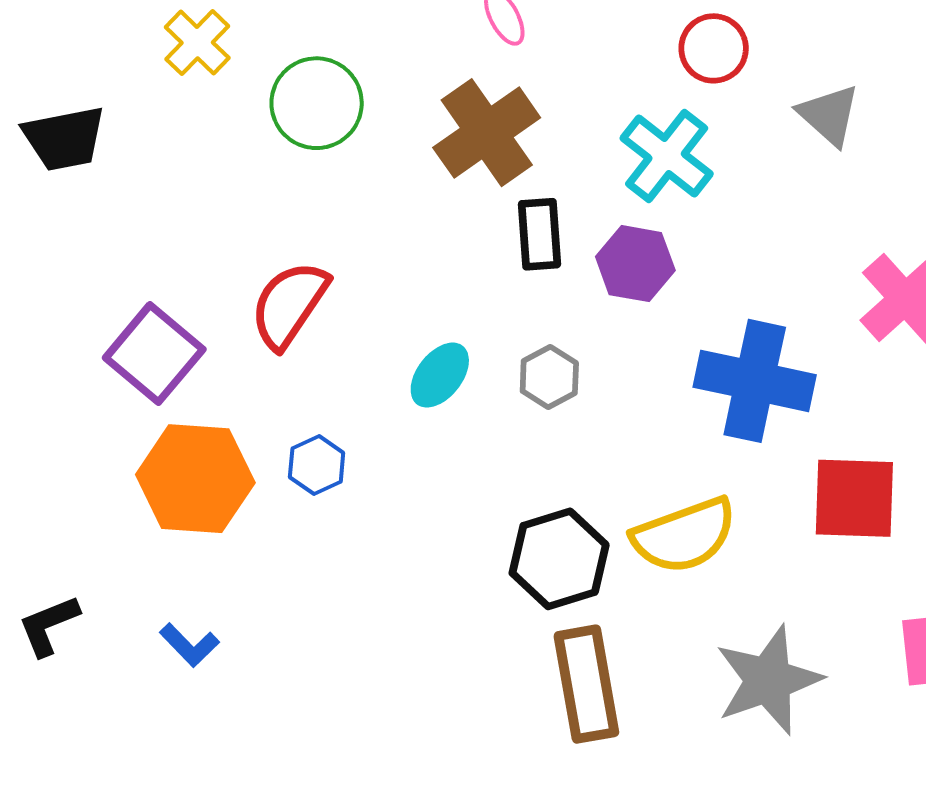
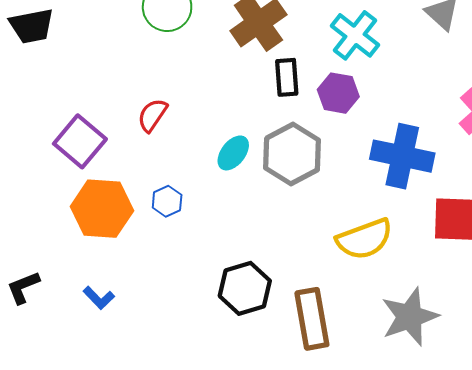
red semicircle: (289, 305) -> (152, 115), size x0.7
gray hexagon: (549, 377) -> (292, 154), size x1.8
black hexagon: (559, 559) -> (245, 288), moved

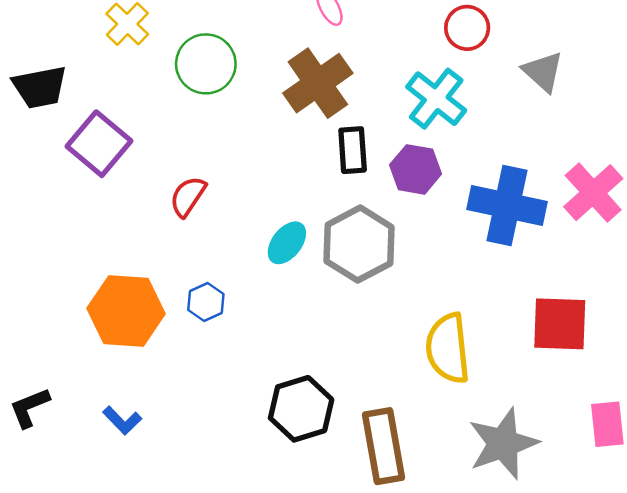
purple square: (80, 141) -> (99, 144), moved
blue cross: (402, 156) -> (507, 205), moved
yellow semicircle: (364, 239) -> (448, 348), turned 104

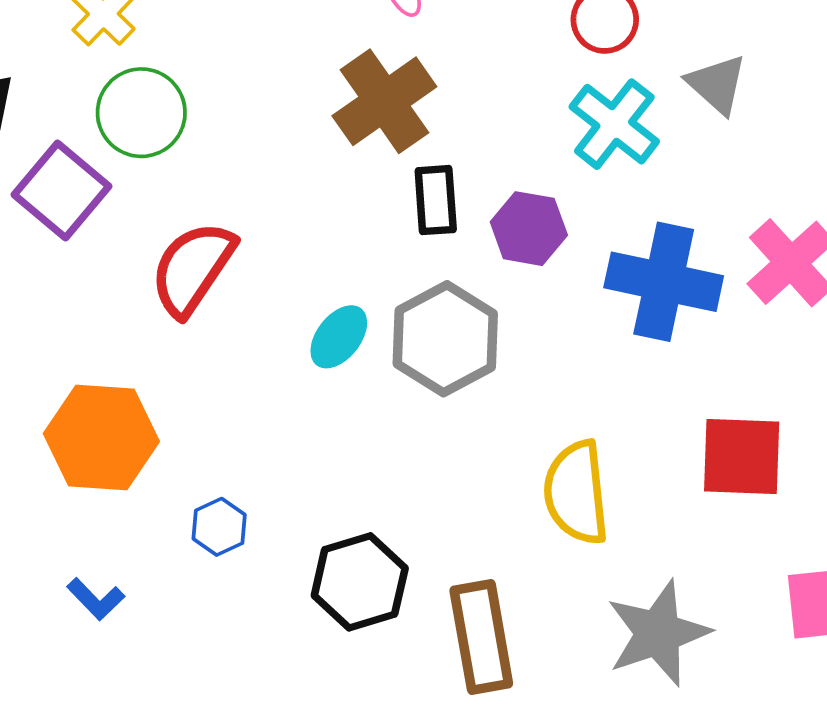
green circle: (206, 64) -> (141, 113), moved
cyan cross: (436, 99) -> (614, 124), moved
red semicircle: (188, 196) -> (193, 268), size x1.6
blue hexagon: (206, 302) -> (219, 527), moved

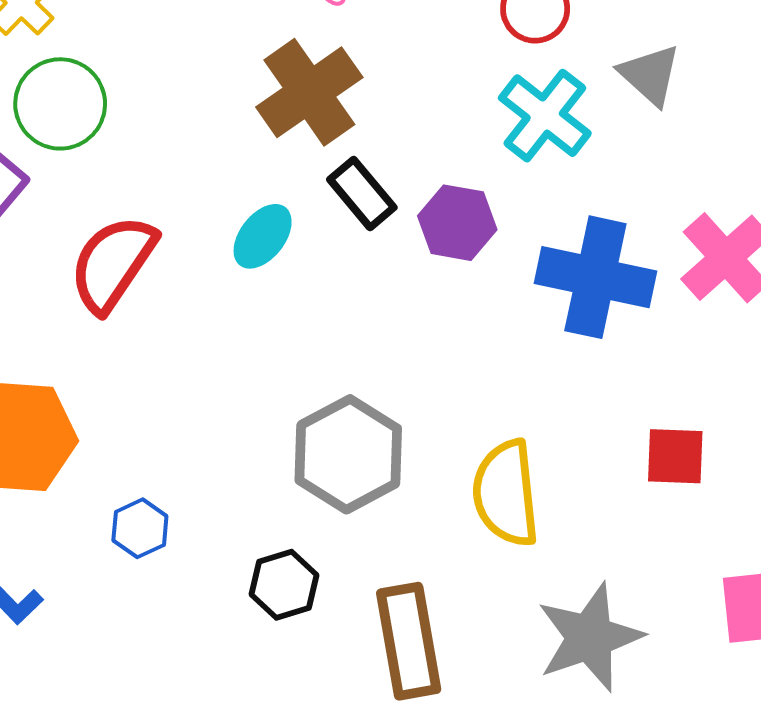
black rectangle: (436, 200) -> (362, 193), turned -36
cyan ellipse: (339, 337) -> (263, 236), moved
gray hexagon: (445, 339) -> (348, 454), moved
red square: (742, 457) -> (675, 456), size x0.7
black hexagon: (360, 582) -> (284, 585), size x0.7

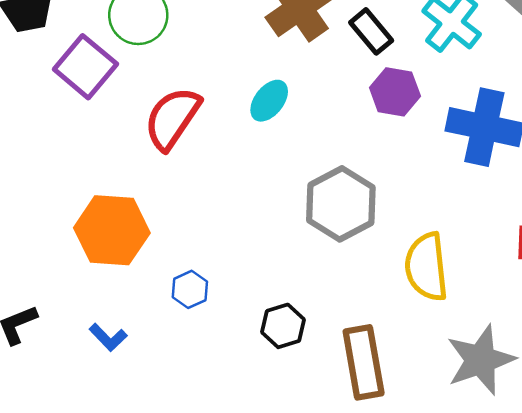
black rectangle: (362, 193) -> (371, 31), moved
gray hexagon: (348, 454) -> (341, 204), moved

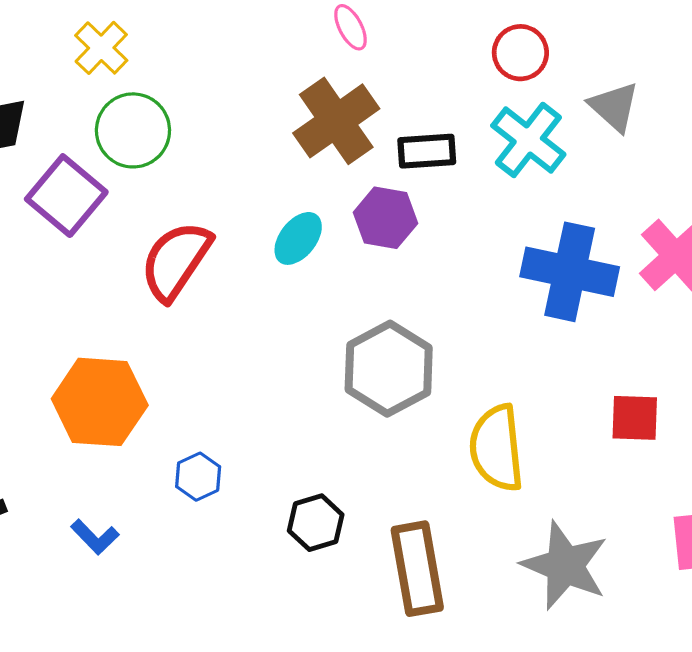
black rectangle: (371, 31) -> (427, 151), turned -54
purple hexagon: (395, 92) -> (385, 218), moved
gray star: (481, 360) -> (565, 566), turned -30

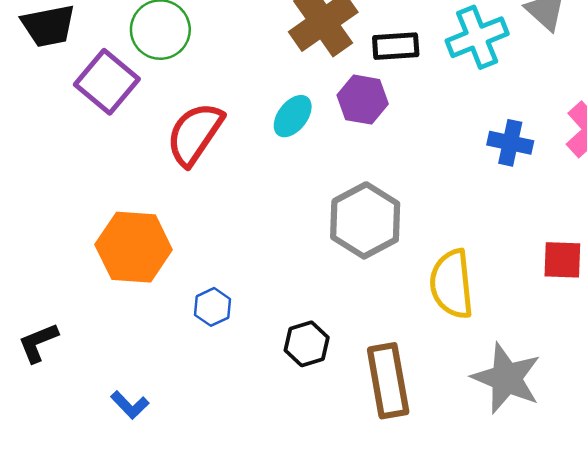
cyan cross: (528, 140) -> (477, 37), turned 30
blue cross: (570, 272) -> (510, 143), size x0.6
blue L-shape: (95, 537) -> (130, 405), moved

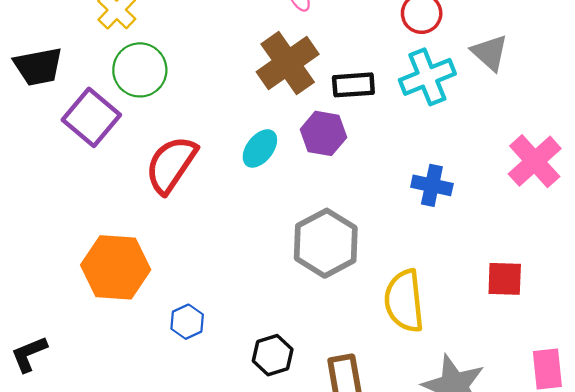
blue cross: (510, 143) -> (432, 185), moved

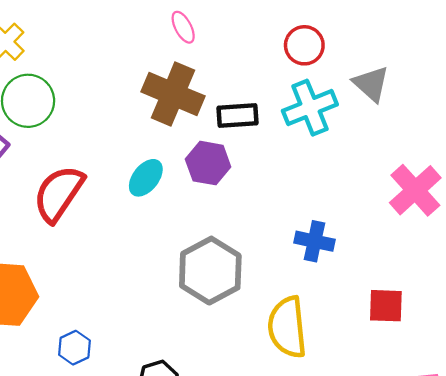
brown cross: (288, 63) -> (173, 94), turned -32
blue cross: (432, 185) -> (315, 241), moved

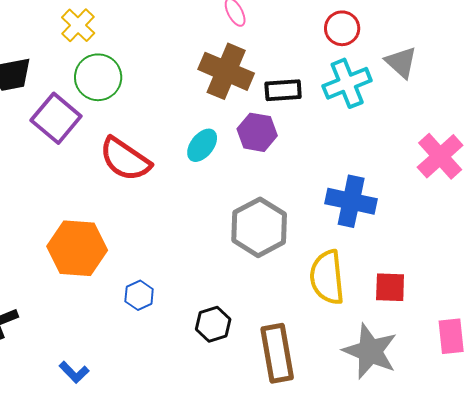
red semicircle: (59, 194) -> (125, 159), turned -90
blue cross: (315, 241) -> (351, 201), size x1.4
red square: (386, 306) -> (390, 287), moved

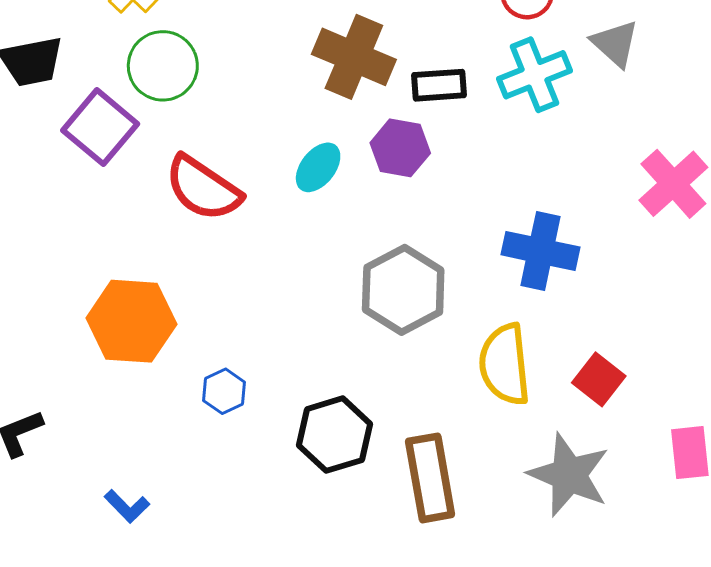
red square: (390, 287) -> (599, 379), turned 36
black hexagon: (213, 324) -> (334, 435), size x1.4

